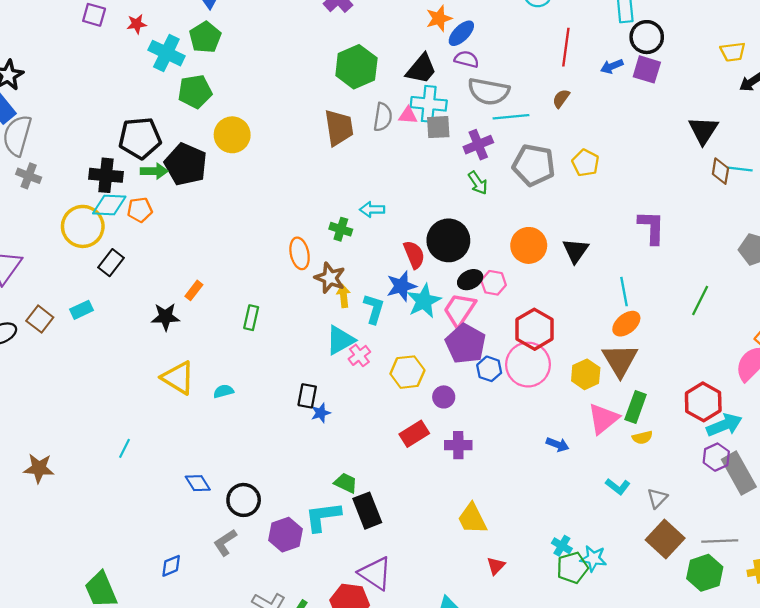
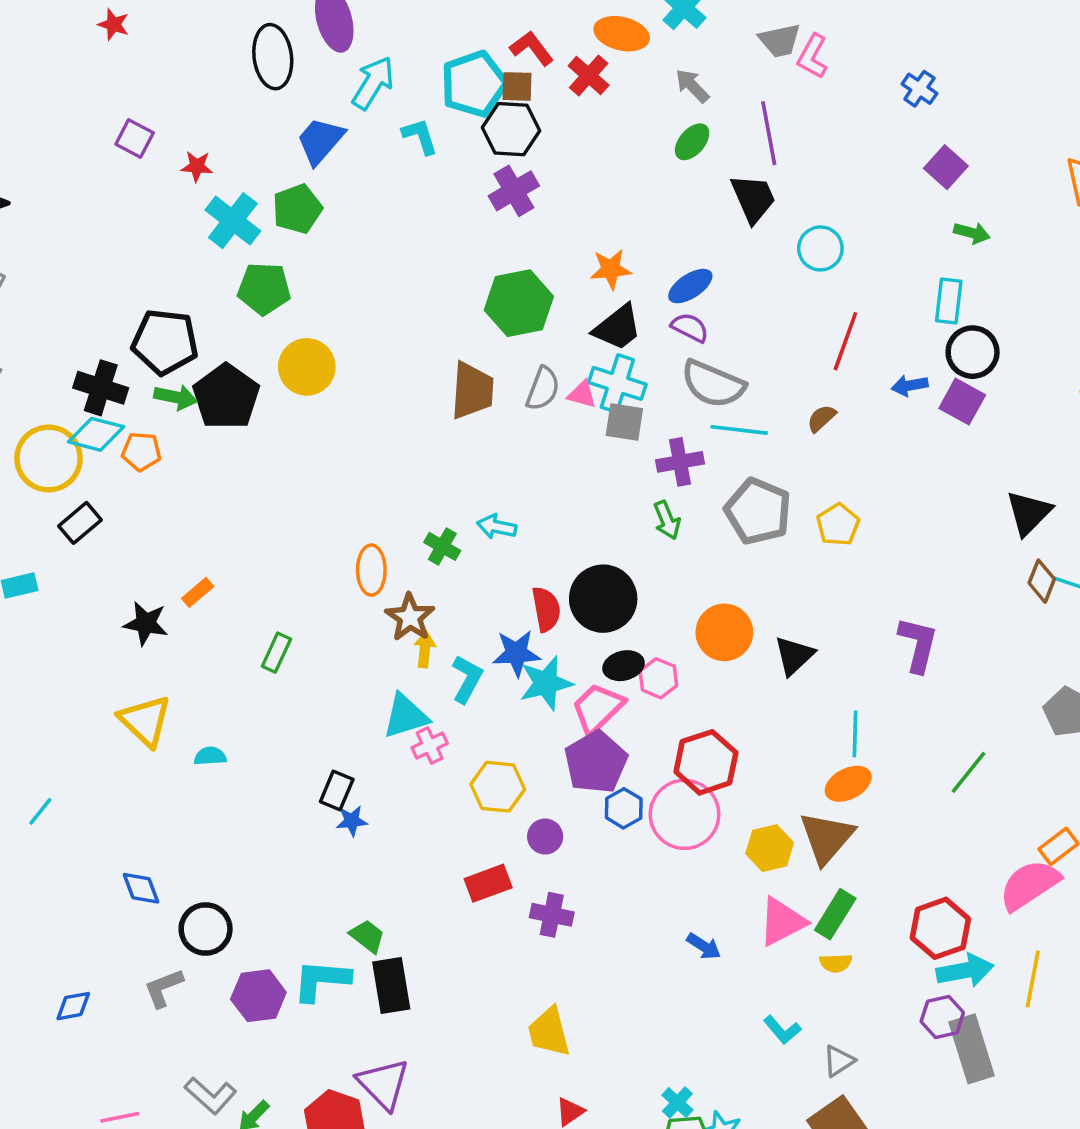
orange star: (439, 18) -> (611, 269), moved

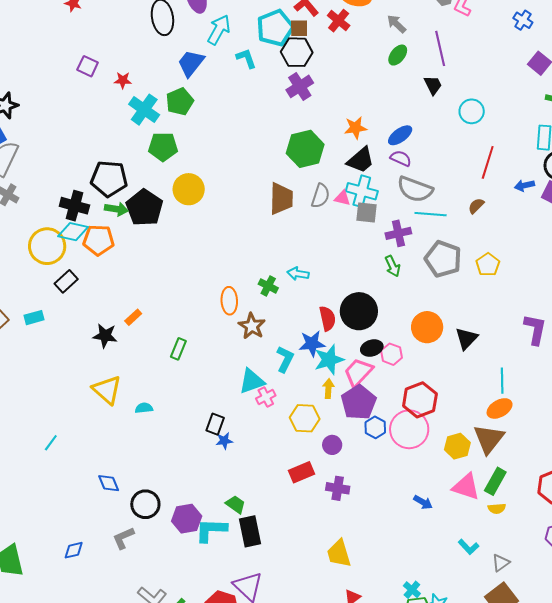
black trapezoid: (753, 198) -> (433, 85), size x0.7
orange pentagon: (141, 451) -> (99, 240), size x1.4
yellow arrow: (425, 649) -> (328, 389), moved
pink triangle: (782, 922) -> (466, 487), turned 48
purple hexagon: (258, 996) -> (187, 519), moved

